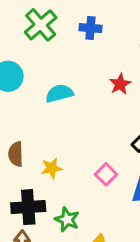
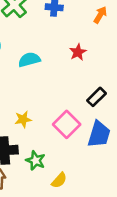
pink square: (106, 174) -> (67, 124), size x1.5

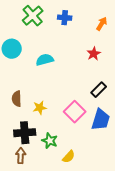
red star: (78, 52) -> (94, 54), moved

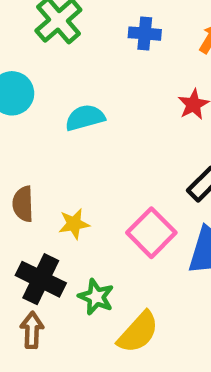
blue cross: (65, 18) -> (145, 34), moved
black cross: (25, 133) -> (41, 279), turned 30
yellow semicircle: (69, 157) -> (138, 332), size x1.5

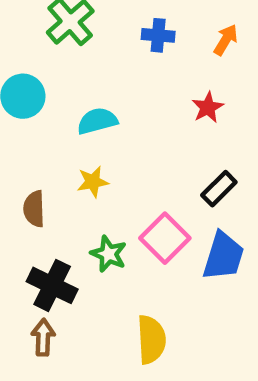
yellow star: (74, 224) -> (93, 182), moved
green star: (96, 297) -> (109, 254), moved
yellow semicircle: (138, 332) -> (151, 340), turned -45

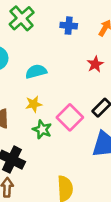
pink square: (165, 238) -> (70, 117), moved
green star: (109, 254) -> (42, 129), moved

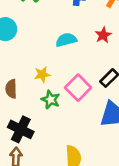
cyan semicircle: (36, 71) -> (66, 40), moved

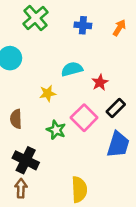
red star: (103, 35) -> (100, 82), moved
yellow star: (42, 74) -> (48, 93), moved

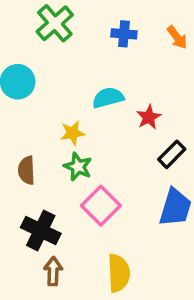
orange arrow: (119, 28) -> (177, 37), turned 112
pink square: (84, 118) -> (101, 206), moved
green star: (56, 130) -> (78, 167), moved
brown arrow: (21, 188) -> (53, 271), moved

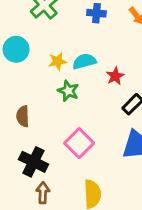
yellow star: (73, 133) -> (58, 61), moved
green star: (78, 167) -> (68, 91), moved

